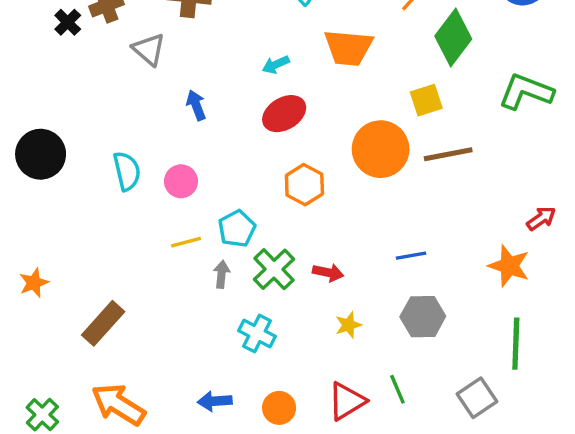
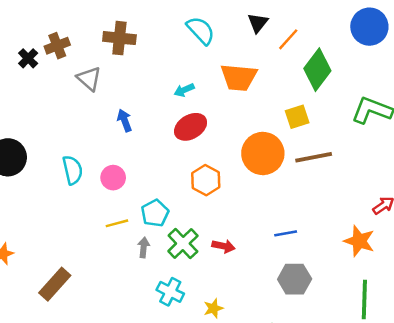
yellow star: (348, 325) -> (213, 308), moved

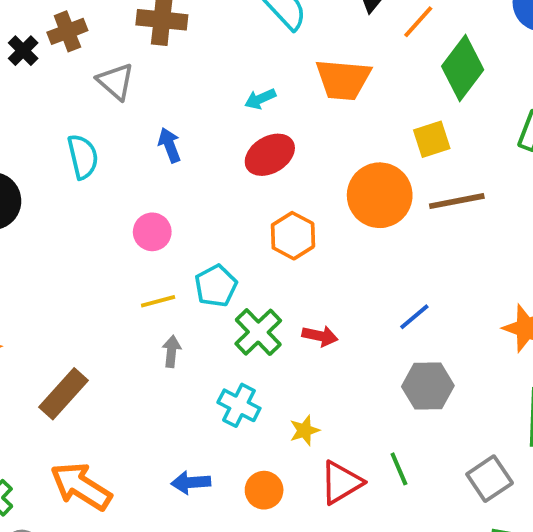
cyan semicircle: (73, 170) -> (83, 157), moved
blue line: (286, 233) -> (414, 317), turned -30
gray arrow: (144, 247) -> (172, 351), moved

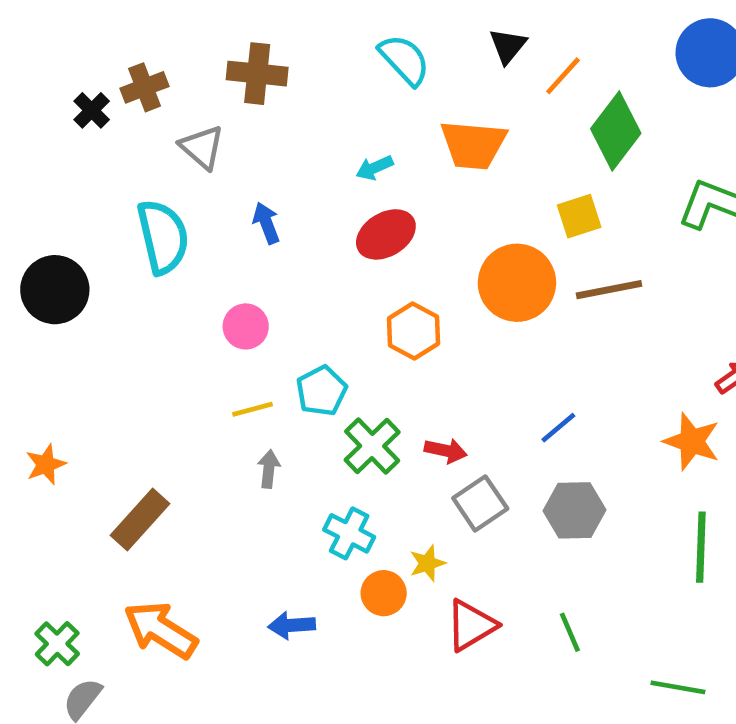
cyan semicircle: (83, 157) -> (163, 237), size x1.4
green line: (399, 469) -> (570, 632), moved
gray square: (490, 479) -> (480, 503), moved
orange circle: (264, 490) -> (384, 593), moved

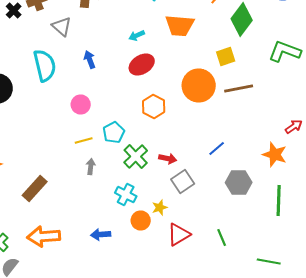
gray hexagon: (574, 510) -> (239, 182), moved
orange arrow: (161, 630) -> (44, 236), turned -36

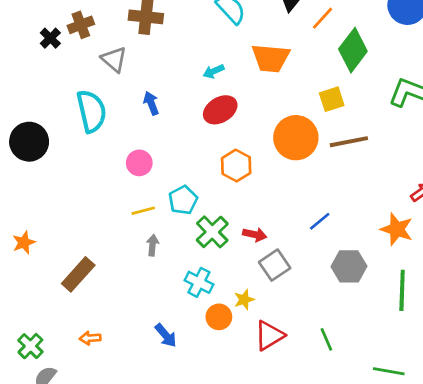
blue arrow: (101, 234) -> (166, 335), turned -126
orange arrow: (44, 236) -> (90, 338), size x0.5

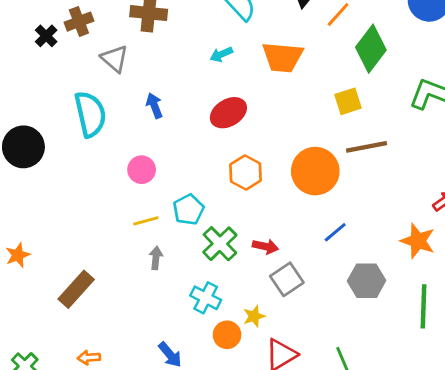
cyan arrow: (214, 71) -> (221, 54), moved
orange circle: (296, 138) -> (315, 171), moved

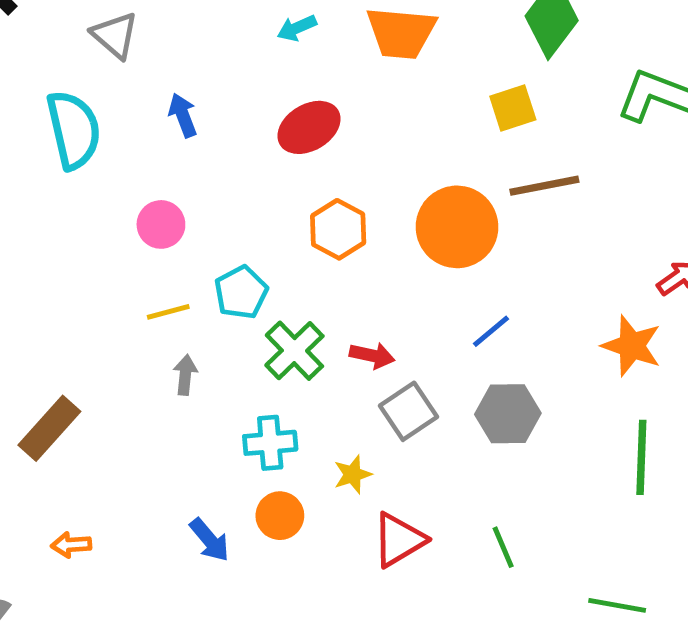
gray hexagon: (367, 281) -> (508, 414), moved
cyan cross: (206, 298) -> (270, 443), turned -32
orange circle: (227, 335) -> (280, 516), moved

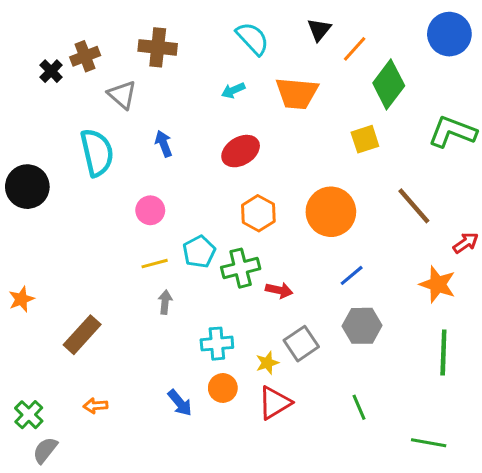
brown line: (544, 186) -> (414, 206), moved, turned 60
green cross: (294, 351) -> (241, 268), moved, turned 30
gray square: (408, 411) -> (301, 344), moved
red triangle: (399, 540) -> (275, 403), moved

